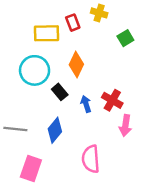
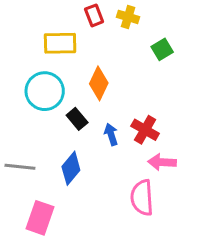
red rectangle: (73, 23) -> (94, 15), moved
pink arrow: (125, 125) -> (162, 162), turned 84
pink semicircle: (91, 159) -> (142, 198), moved

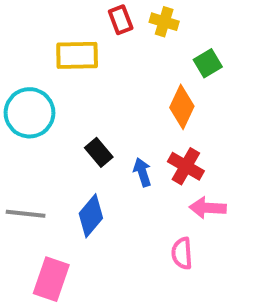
orange diamond: (99, 83) -> (182, 107), moved
cyan circle: (45, 91) -> (29, 113), moved
pink semicircle: (142, 198) -> (182, 253), size x0.7

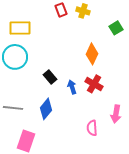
yellow rectangle: (77, 55) -> (20, 28), moved
green square: (208, 63) -> (116, 28), moved
pink arrow: (208, 208) -> (116, 114), moved, turned -84

